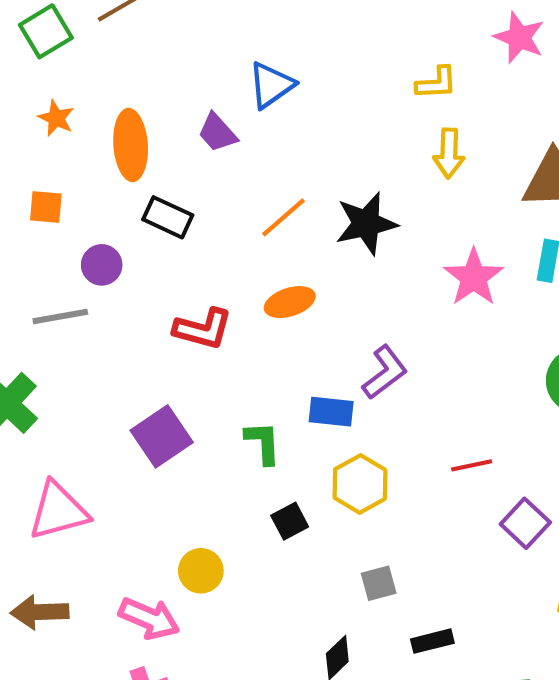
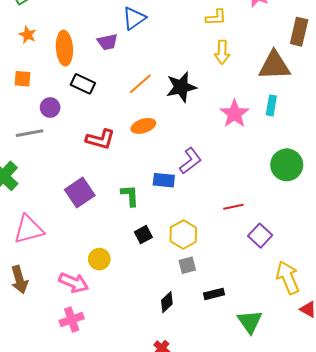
purple trapezoid: (217, 133) -> (107, 42), turned -60
yellow hexagon: (360, 484) -> (183, 235), moved
brown arrow: (40, 612) -> (19, 280), turned -104

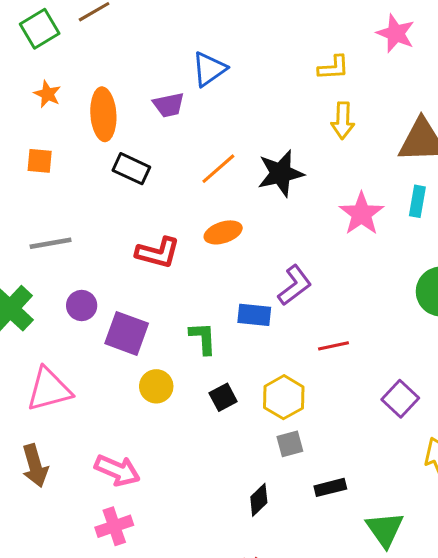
purple circle: (50, 108) -> (82, 305), moved
purple square: (80, 193) -> (127, 333), turned -36
red line: (233, 207) -> (333, 346), moved
yellow circle: (99, 259) -> (156, 386), moved

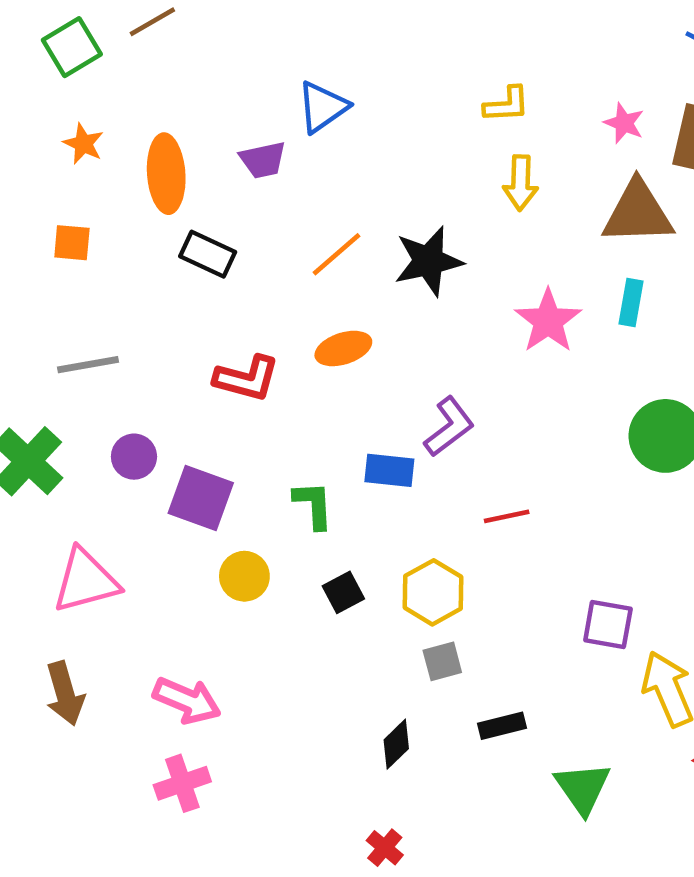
pink star: (396, 33) -> (624, 123), moved, size x0.7
purple square: (400, 399) -> (608, 625), moved, turned -33

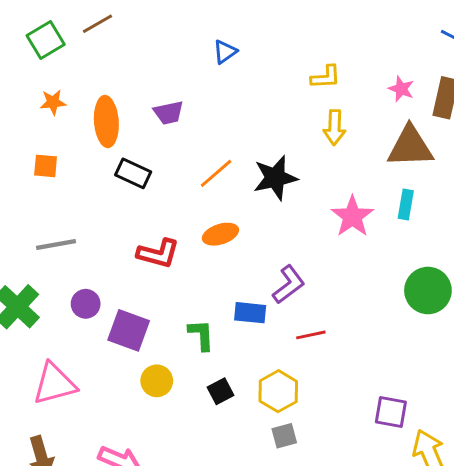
blue triangle: (323, 107) -> (225, 52), moved, size x0.7
orange star: (83, 144) -> (53, 102), turned -30
red line: (507, 516) -> (311, 335), moved

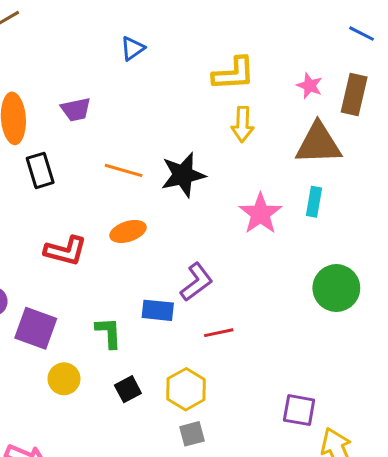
yellow L-shape: (326, 77) -> (234, 74), size x1.4
black rectangle: (133, 173) -> (40, 170), turned 48
orange line: (216, 173) -> (124, 170), turned 57

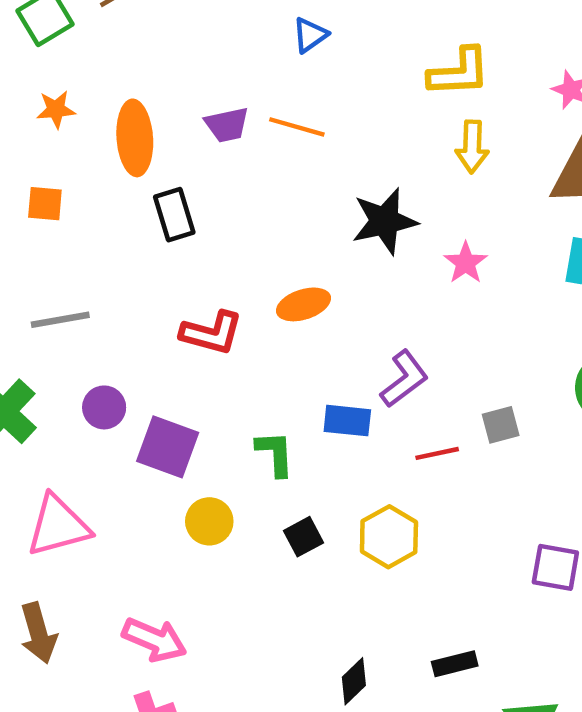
orange line: (124, 170) -> (297, 127), moved
pink star: (260, 214) -> (466, 263), moved, size x0.7
gray square: (192, 434) -> (501, 425), moved

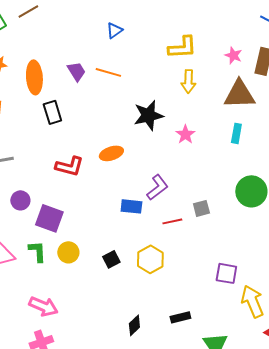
purple trapezoid: (227, 125) -> (76, 71), turned -110
green L-shape: (275, 453) -> (37, 251), moved

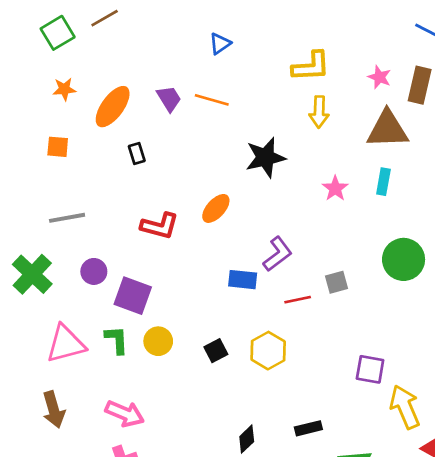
orange ellipse: (34, 77) -> (113, 107), turned 40
black rectangle: (52, 112) -> (137, 154), size x0.7
pink star: (185, 134) -> (335, 188), moved
orange ellipse: (111, 153) -> (216, 208), turned -30

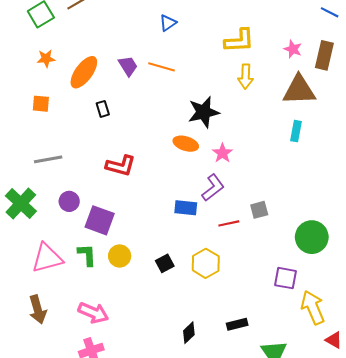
pink star: (335, 188) -> (222, 153), moved
orange ellipse: (216, 208) -> (186, 144), moved, turned 65
green circle: (404, 259) -> (312, 237), moved

